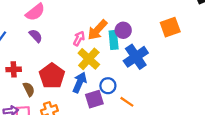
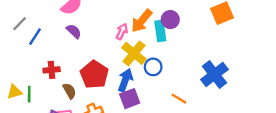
blue cross: (136, 57) -> (214, 74), moved
blue circle: (108, 86) -> (153, 67), moved
purple square: (94, 99) -> (130, 99), moved

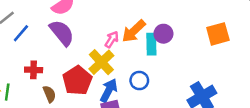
purple semicircle: (74, 31) -> (62, 33), size x1.6
yellow cross: (134, 53) -> (101, 62), moved

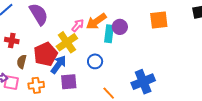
orange square: (218, 34) -> (159, 20), moved
blue arrow: (109, 90) -> (58, 65), moved
brown semicircle: (49, 94) -> (22, 62), turned -152

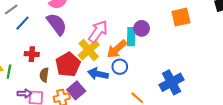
orange arrow: (96, 21) -> (117, 49), moved
pink arrow: (78, 25) -> (98, 31), size x1.6
blue arrow: (58, 65) -> (98, 74), moved, turned -108
purple square: (69, 82) -> (76, 90), moved, turned -30

